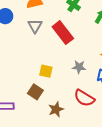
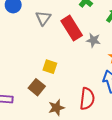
gray star: (79, 67) -> (93, 40), moved
red semicircle: (84, 98) -> (87, 99), turned -120

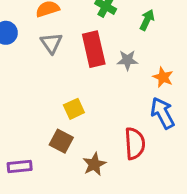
red rectangle: (72, 28) -> (94, 49), turned 30
yellow square: (50, 67) -> (74, 109), turned -32

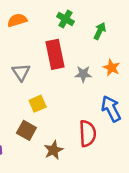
gray triangle: (51, 43) -> (21, 72), moved
gray star: (127, 60) -> (83, 74), moved
orange star: (163, 77) -> (111, 68), moved

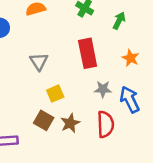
red rectangle: (55, 54) -> (88, 53), moved
gray star: (83, 74) -> (103, 89), moved
brown star: (54, 150) -> (70, 123), moved

